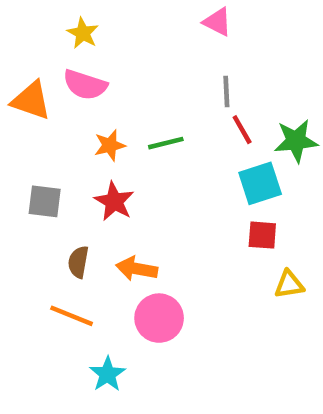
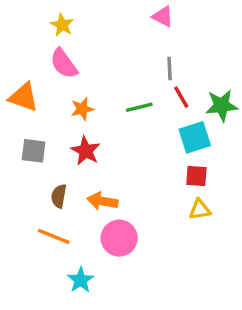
pink semicircle: (85, 85) -> (64, 64), turned 36
orange triangle: (31, 100) -> (24, 97), moved
green line: (166, 143) -> (139, 107), moved
yellow triangle: (289, 284) -> (200, 210), moved

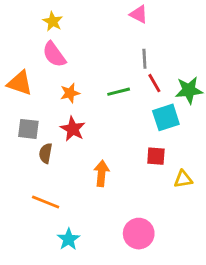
red square: (196, 176) -> (156, 156), moved
brown semicircle: (59, 196) -> (46, 153), moved
orange arrow: (102, 201) -> (101, 173), moved, turned 85
yellow triangle: (200, 210) -> (183, 179), moved
pink circle: (119, 238) -> (139, 234), moved

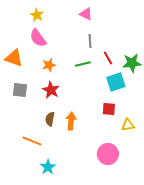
pink triangle: (139, 14) -> (86, 14), moved
gray line: (144, 59) -> (90, 41), moved
brown semicircle: (46, 153) -> (50, 119), moved
pink circle: (139, 234) -> (108, 154), moved

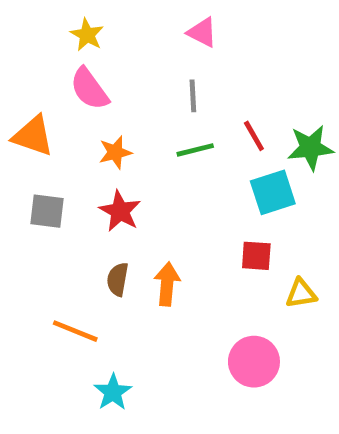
gray line: (90, 41) -> (193, 96), moved

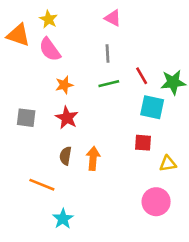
orange triangle: (33, 136) -> (18, 35), moved
cyan square: (273, 192) -> (152, 107), turned 30
pink circle: (254, 362) -> (156, 202), moved

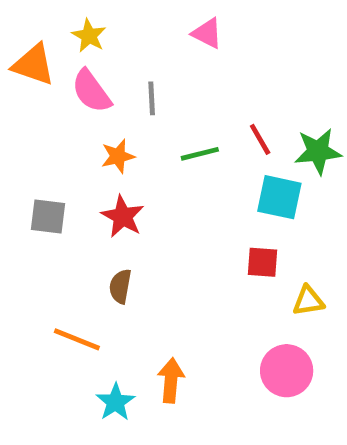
gray line: (108, 53) -> (152, 98), moved
orange arrow: (93, 158) -> (171, 380), moved

